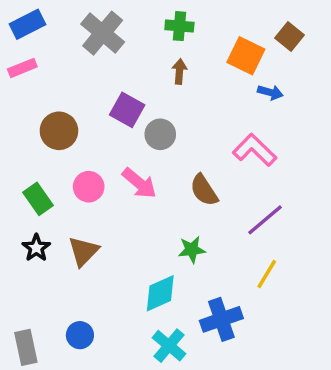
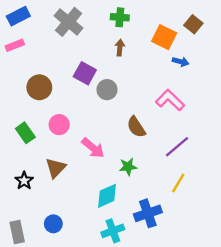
pink arrow: (139, 183) -> (93, 148), moved
black star: (36, 248) -> (24, 181), moved
cyan cross: (169, 346) -> (113, 231), turned 30

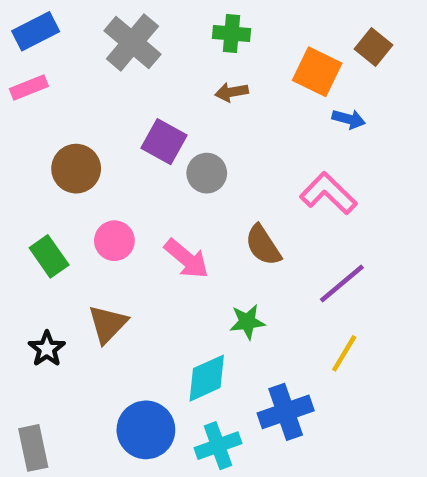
brown arrow: (120, 48) -> (232, 92), turned -105
pink arrow: (93, 148) -> (186, 259), moved
blue circle: (53, 224) -> (146, 430), moved, size x1.6

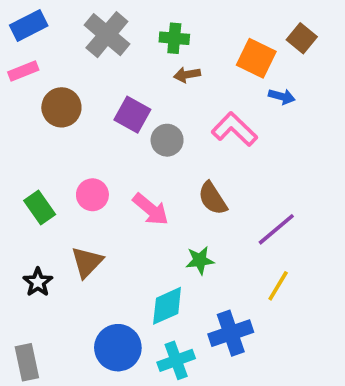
green cross: (232, 33) -> (174, 38), moved
brown circle: (76, 169) -> (61, 107), moved
pink L-shape: (328, 193) -> (234, 129), moved

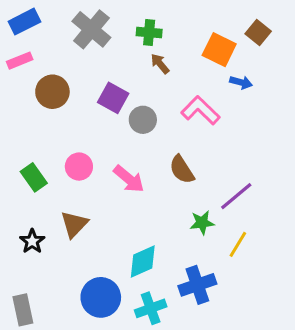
brown arrow: (187, 75) -> (160, 64), turned 60
green star: (200, 260) -> (202, 223), moved

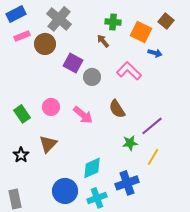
green cross: (149, 33) -> (113, 22), moved
pink rectangle: (20, 61) -> (22, 36), moved
brown circle: (52, 92) -> (45, 44), moved

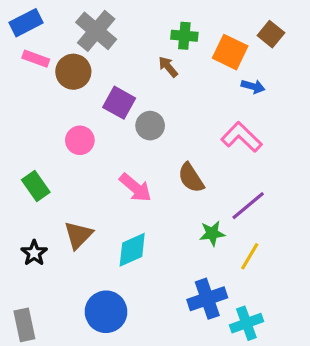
pink rectangle: (22, 36) -> (36, 59), turned 42
pink L-shape: (129, 71) -> (242, 137), moved
pink circle: (51, 107) -> (80, 140), moved
cyan diamond: (92, 168) -> (132, 250), moved
cyan cross: (97, 198) -> (246, 323), moved

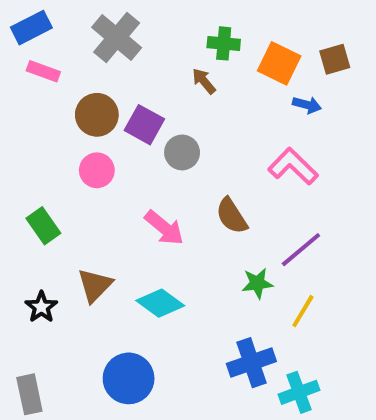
brown square: (271, 34) -> (335, 59), moved, turned 35
brown circle: (73, 72) -> (97, 115), moved
cyan diamond: (132, 250) -> (160, 303), turned 60

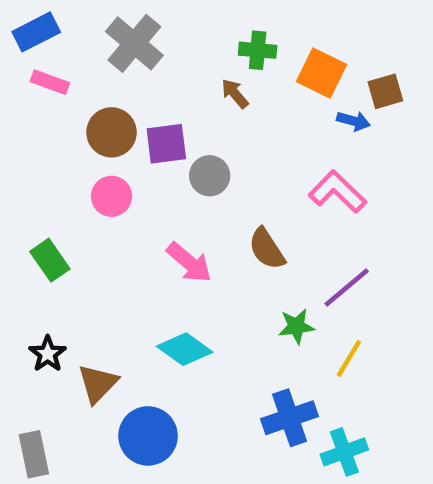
brown square: (335, 59) -> (385, 91), moved
purple square: (144, 125) -> (166, 144), turned -36
brown triangle: (95, 285) -> (98, 383), moved

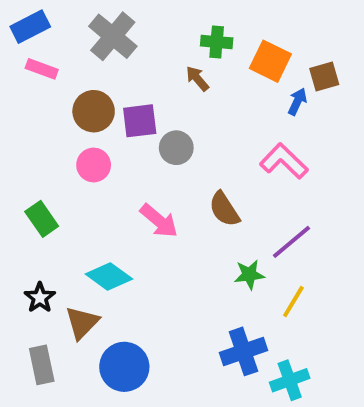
blue arrow: (353, 121) -> (297, 102), turned -80
cyan diamond: (185, 349) -> (109, 276), moved
gray rectangle: (34, 454) -> (42, 365), moved

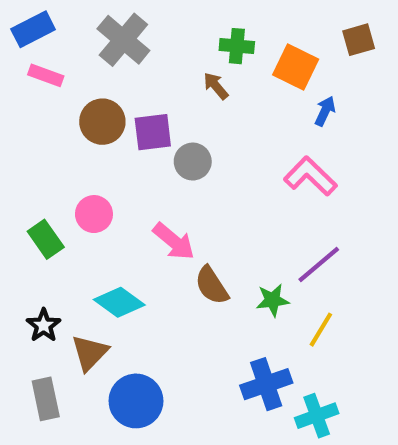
brown square: (324, 77) -> (359, 40), moved
pink circle: (94, 165) -> (94, 214), moved
brown semicircle: (224, 209) -> (212, 285), moved

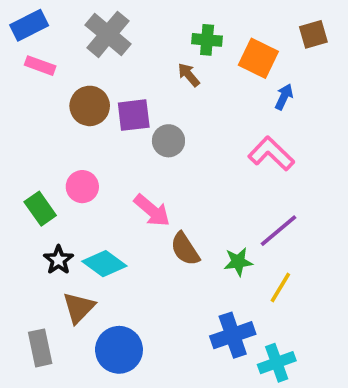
black star: (44, 325) -> (58, 260), moved

